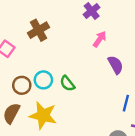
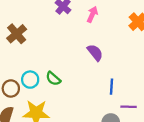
pink arrow: (100, 39) -> (92, 14), moved

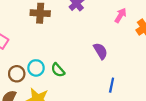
pink arrow: (92, 14) -> (120, 15), moved
brown cross: (17, 34) -> (40, 13), moved, turned 36

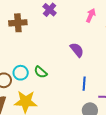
blue line: (112, 85) -> (84, 84), moved

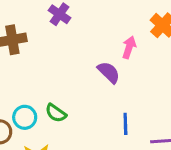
pink arrow: (91, 15) -> (129, 47), moved

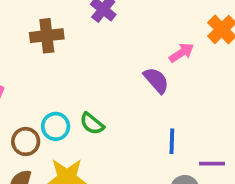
pink arrow: (129, 47) -> (182, 53), turned 35

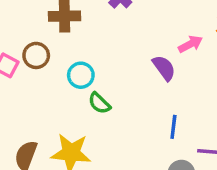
cyan circle: (56, 126) -> (81, 75), moved
brown circle: (26, 141) -> (36, 55), moved

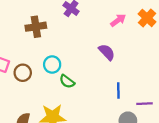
pink arrow: (190, 44) -> (118, 20), moved
brown circle: (36, 55) -> (23, 73), moved

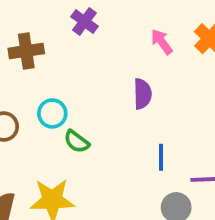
pink arrow: (118, 20) -> (162, 42), turned -91
purple semicircle: (107, 52) -> (142, 94), turned 42

